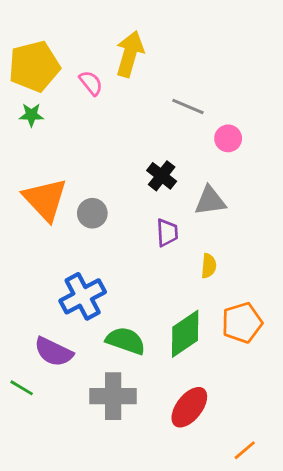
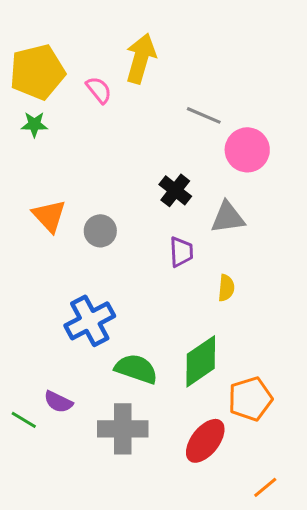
pink circle: (228, 138) -> (247, 150), size x1.5
orange triangle: (45, 199) -> (49, 216), size x0.7
orange pentagon: (242, 323) -> (250, 399), moved
purple semicircle: (54, 352) -> (58, 402), moved, size x0.7

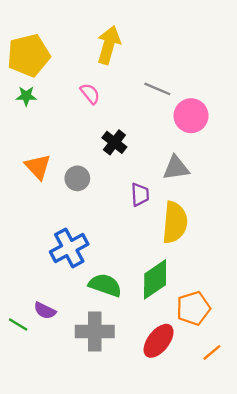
pink semicircle: (99, 90) -> (90, 94), moved
black cross: (175, 190) -> (114, 142), moved
yellow semicircle: (226, 288) -> (175, 222), size x2.0
orange line: (265, 487) -> (212, 352), moved

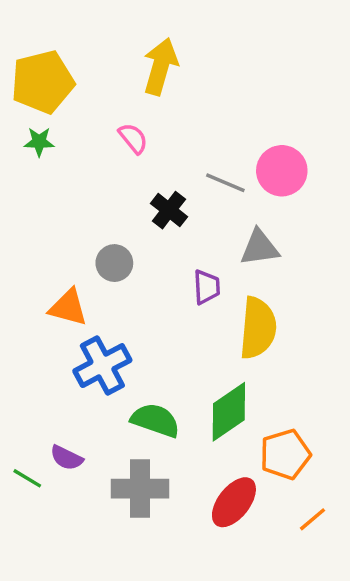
gray line: (157, 89) -> (225, 183), moved
orange triangle: (38, 167) -> (68, 307), moved, turned -32

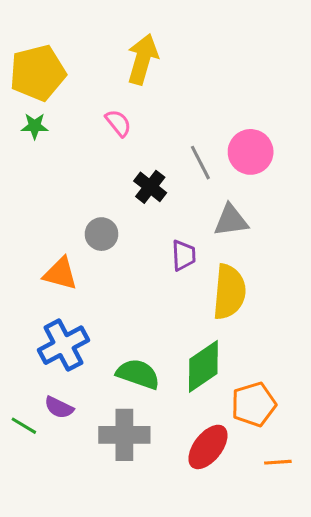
gray line: (225, 183) -> (200, 163), turned 40
blue cross: (102, 366) -> (63, 345), moved
orange line: (313, 519) -> (278, 462), turned 36

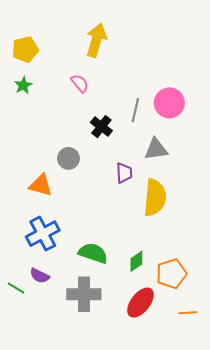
yellow pentagon: (38, 73) -> (25, 49), size x0.7
green star: (35, 126) -> (23, 85), turned -30
gray line: (200, 163) -> (135, 110), turned 40
green diamond: (203, 366) -> (136, 261), moved, size x0.6

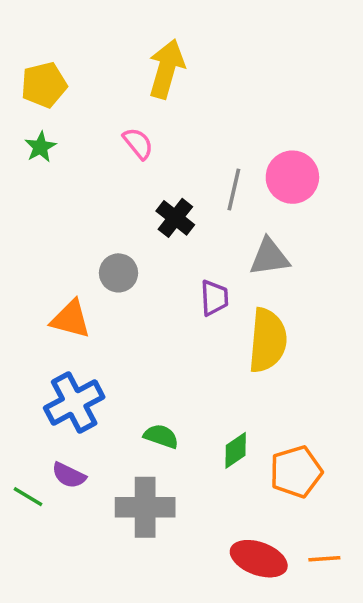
green semicircle: (93, 253) -> (161, 436), size x0.7
red ellipse: (140, 303) -> (259, 559), moved, turned 72
orange line: (188, 313) -> (324, 559), moved

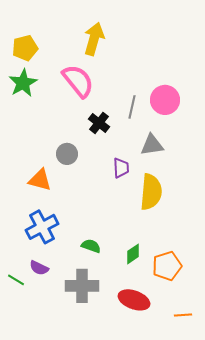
pink semicircle: (138, 143) -> (78, 81), size x1.8
green star: (40, 147) -> (23, 83), size x1.6
red ellipse: (259, 559) -> (134, 300), moved

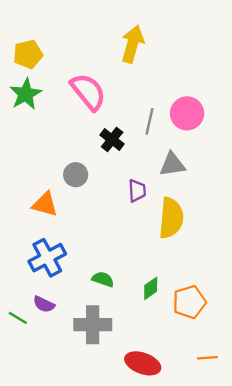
yellow arrow: (94, 39) -> (132, 44), moved
red ellipse: (134, 300) -> (143, 363), moved

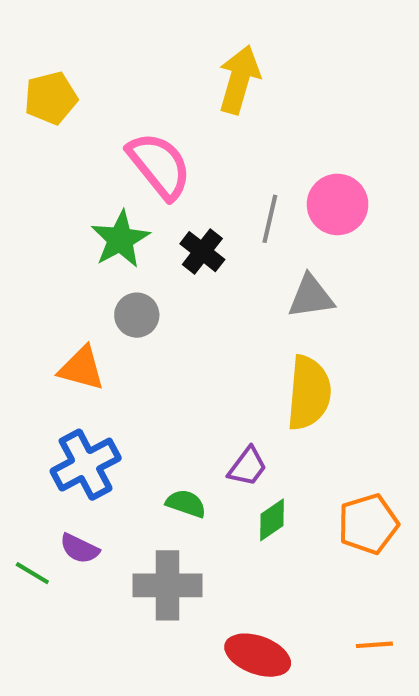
green star: (26, 94) -> (120, 239), moved
purple trapezoid: (137, 191) -> (247, 467), moved, turned 40
orange pentagon: (189, 302) -> (368, 524), moved

